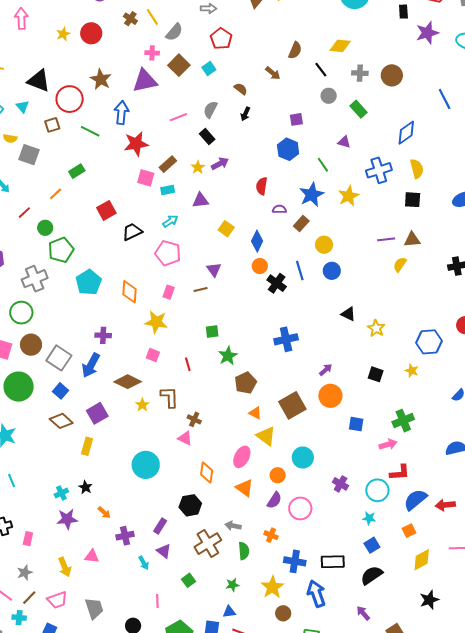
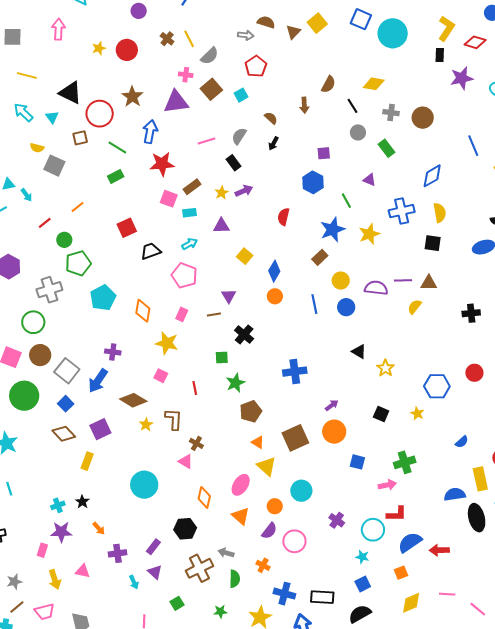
brown arrow: (273, 73) -> (304, 105), turned 42
green rectangle: (77, 171) -> (116, 176), moved
purple semicircle: (279, 209) -> (376, 288), moved, size x1.6
black cross: (277, 283) -> (244, 334), moved
pink rectangle: (28, 539) -> (42, 550), moved

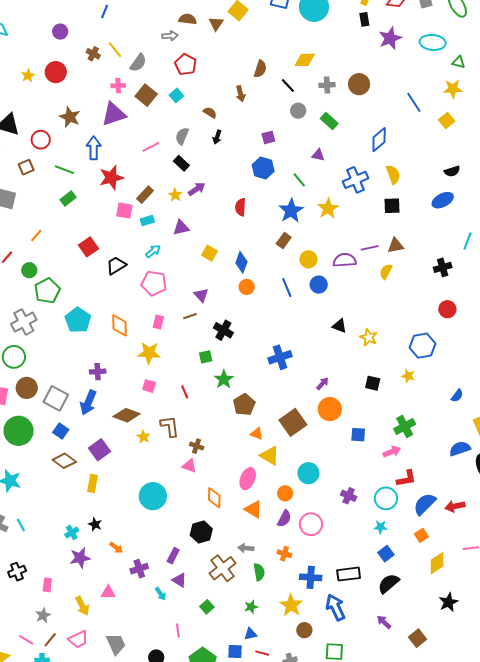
red circle: (100, 114) -> (41, 140), size x0.7
red circle: (474, 373) -> (447, 309), moved
pink rectangle: (42, 550) -> (47, 585), moved

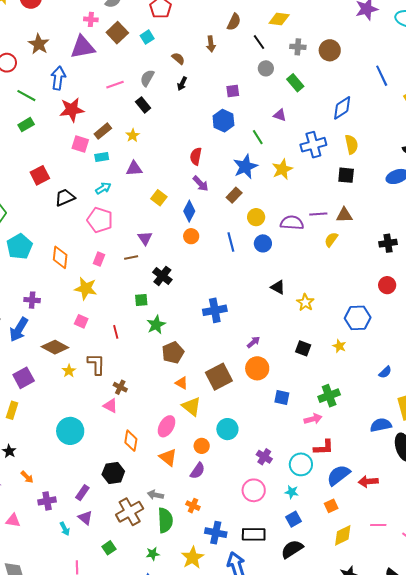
purple arrow: (197, 189) -> (201, 184), moved, turned 72
pink circle: (311, 524) -> (254, 490), moved
green semicircle: (259, 572) -> (165, 520), size x1.4

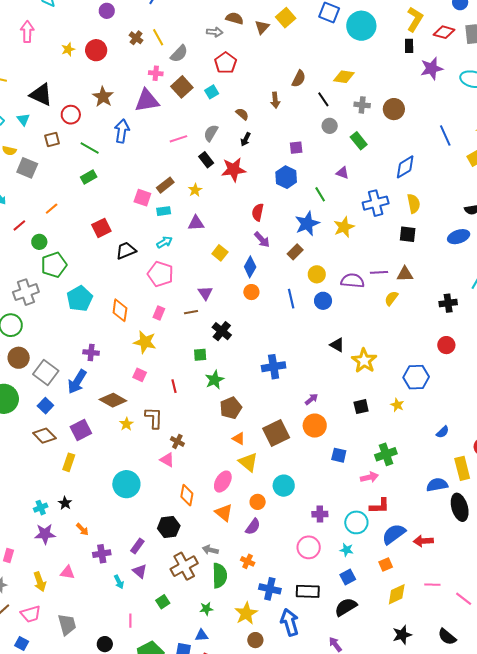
red star: (72, 110) -> (234, 170), moved
yellow star: (305, 302) -> (364, 361), size x1.4
black square: (303, 348) -> (361, 407), turned -35
purple cross: (264, 457) -> (320, 514), turned -35

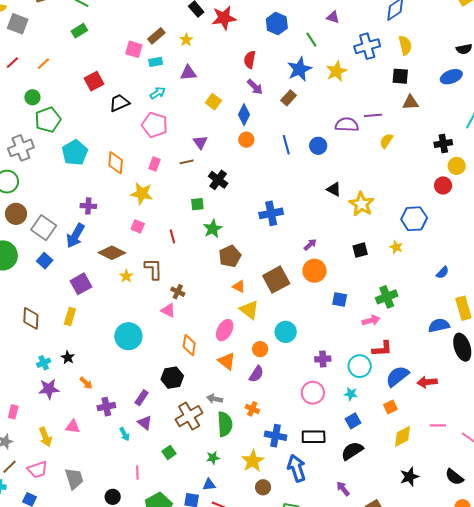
red line: (19, 225) -> (12, 63), moved
yellow circle: (317, 274) -> (457, 166), moved
brown triangle: (405, 274) -> (410, 102), moved
brown diamond: (44, 436) -> (31, 318), moved, turned 50

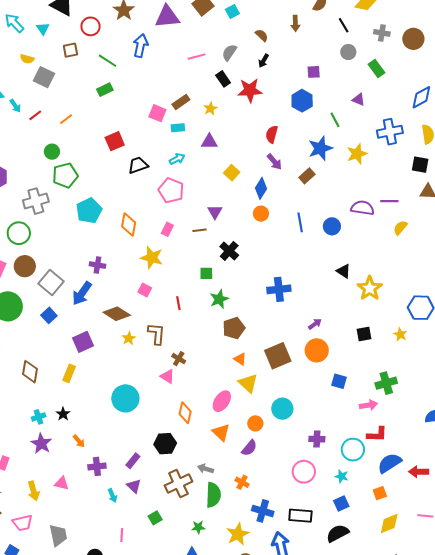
purple star: (49, 389) -> (41, 444), turned 30

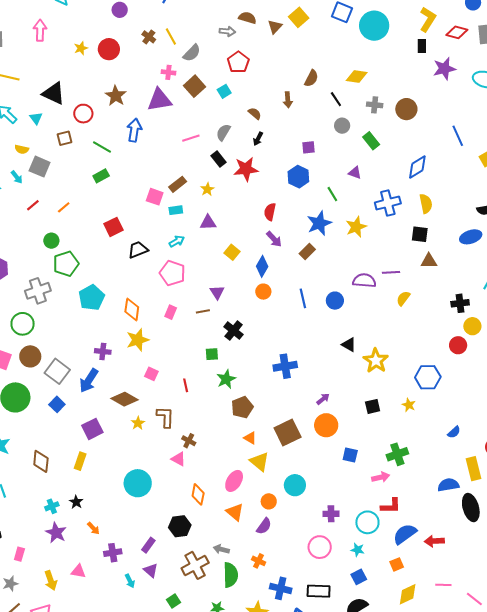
cyan arrow: (15, 106) -> (17, 177), moved
yellow star: (152, 258) -> (138, 340), moved, turned -30

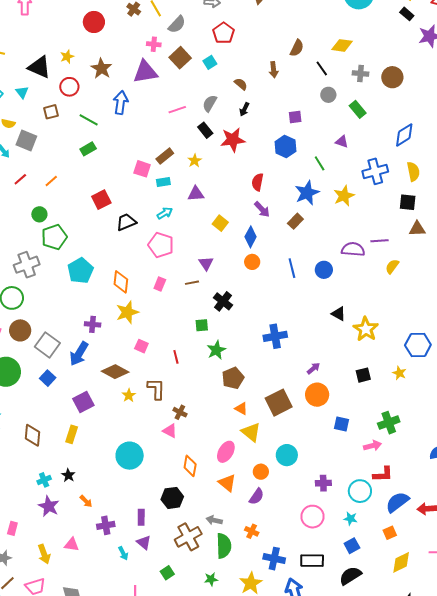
black rectangle: (422, 46) -> (407, 14), turned -48
yellow star: (81, 48) -> (67, 57), moved
purple rectangle: (148, 545) -> (141, 517), turned -35

